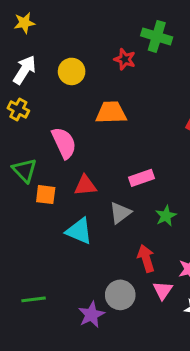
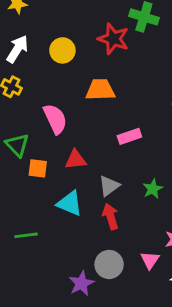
red star: (125, 59) -> (113, 39), size x1.5
pink rectangle: (141, 178) -> (129, 136), moved
red arrow: (146, 258) -> (111, 216), moved
green line: (34, 299) -> (26, 235), moved

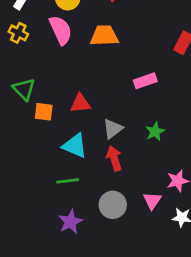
pink semicircle: (55, 119) -> (61, 30), moved
pink rectangle: (129, 136) -> (145, 81), moved
green line: (26, 235) -> (68, 181), moved
purple star: (81, 283) -> (70, 222), moved

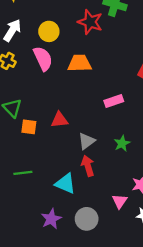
cyan triangle: (75, 146) -> (65, 184), moved
green line: (68, 181) -> (23, 173), moved
gray circle: (113, 205) -> (87, 219), moved

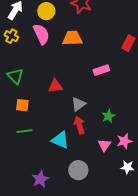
orange square: (29, 127) -> (22, 105), moved
green star: (122, 143) -> (108, 116), moved
pink triangle: (120, 201) -> (104, 145), moved
purple star: (51, 219) -> (40, 179), moved

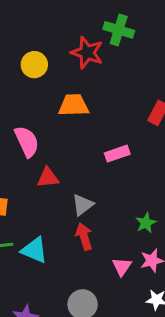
pink semicircle: (41, 34) -> (27, 141), moved
green star: (108, 116) -> (146, 223), moved
cyan triangle: (60, 140) -> (34, 250), moved

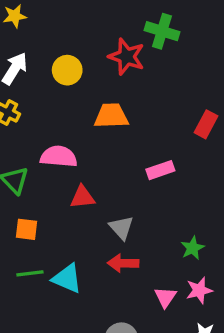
pink semicircle: (27, 141) -> (59, 157), turned -60
gray triangle: (83, 205) -> (121, 228), turned -35
red arrow: (84, 236) -> (123, 263), turned -72

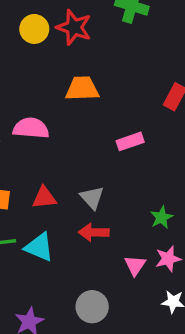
red star: (126, 57) -> (74, 27), moved
yellow circle: (67, 70) -> (34, 29), moved
red triangle: (82, 197) -> (44, 198), moved

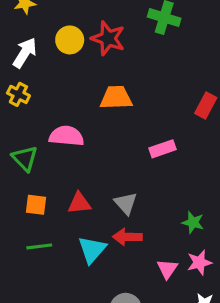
green star: (162, 217) -> (193, 222), turned -30
cyan triangle: (39, 247) -> (92, 250), moved, turned 48

